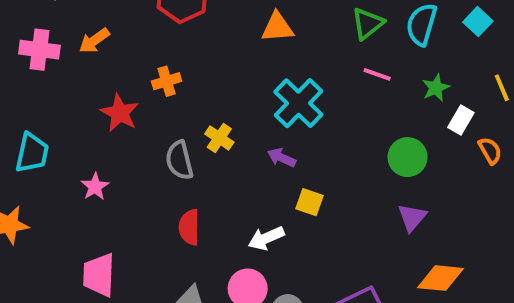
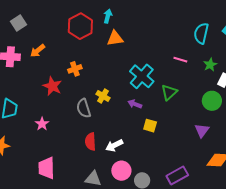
green triangle: (368, 24) -> (169, 92), moved
orange triangle: (277, 27) -> (115, 38), moved
green circle: (408, 157) -> (212, 101), moved
white arrow: (266, 238) -> (114, 145), moved

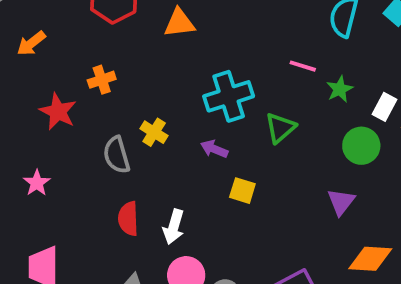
green star: (210, 65) -> (340, 89), moved
cyan cross: (142, 76) -> (229, 96), turned 30
white arrow: (114, 145) -> (174, 227), turned -48

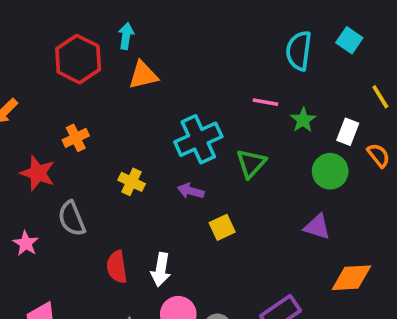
gray semicircle: (117, 155) -> (72, 219), moved
yellow square: (242, 191) -> (222, 227), turned -35
purple triangle: (341, 202) -> (317, 227), turned -44

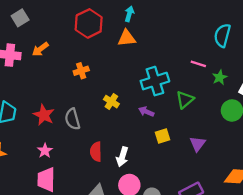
cyan arrow: (126, 36) -> (129, 14), moved
red star: (38, 173) -> (44, 115), moved
purple triangle: (317, 227) -> (198, 144), moved, turned 42
pink star: (26, 243) -> (45, 151), moved

